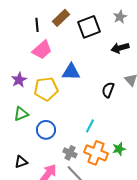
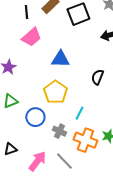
yellow pentagon: (46, 89) -> (55, 92), moved, turned -30
gray cross: (70, 153) -> (59, 131), moved

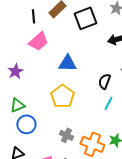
cyan line: (79, 113) -> (108, 103), moved
blue circle: (35, 117) -> (26, 124), moved

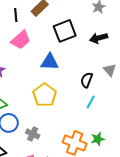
black square: (85, 18) -> (65, 31), moved
gray cross: (66, 135) -> (33, 134), moved

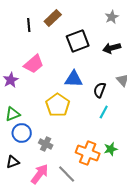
pink trapezoid: (21, 40) -> (34, 64), moved
blue triangle: (50, 62) -> (74, 79), moved

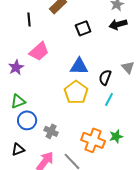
black line: (29, 25) -> (29, 19), moved
black square: (78, 41) -> (83, 28), size x0.7
black arrow: (112, 48) -> (118, 24), moved
yellow pentagon: (58, 105) -> (76, 92), moved

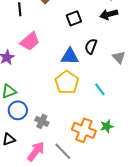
black semicircle: (105, 77) -> (91, 46), moved
cyan line: (109, 99) -> (100, 89), turned -64

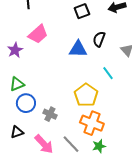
yellow pentagon: (67, 82) -> (86, 95), moved
cyan line: (100, 89) -> (108, 73), moved
green star: (107, 126) -> (99, 146), moved
pink arrow: (36, 151) -> (44, 144), turned 100

